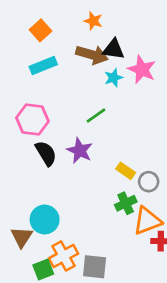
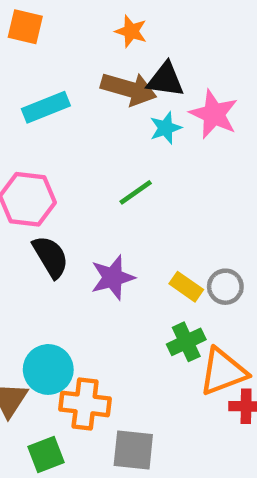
orange square: (41, 30) -> (25, 27), moved, turned -35
purple star: (80, 151) -> (113, 277), moved, turned 30
gray circle: (149, 182) -> (225, 287), moved
orange cross: (64, 256) -> (85, 404), moved, turned 36

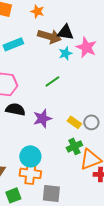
orange star: (131, 31) -> (37, 11), moved
black semicircle: (51, 257) -> (15, 109), turned -48
cyan circle: (48, 369) -> (30, 156), moved

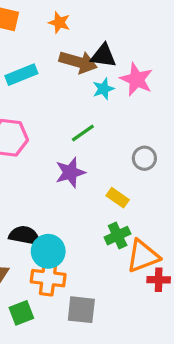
black semicircle: (15, 109) -> (24, 236), moved
purple star: (42, 118) -> (70, 172), moved
gray circle: (91, 122) -> (144, 158), moved

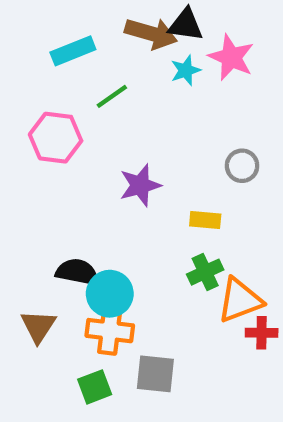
green line: (83, 133) -> (112, 96), moved
yellow rectangle: (118, 198) -> (205, 220), turned -30
green square: (21, 313) -> (95, 387), moved

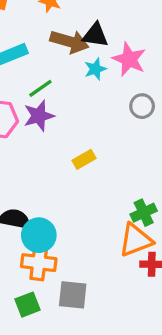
gray circle: (242, 166) -> (142, 106), moved
purple star: (140, 185) -> (39, 116), moved
yellow rectangle: (205, 220) -> (84, 159), moved, turned -35
green cross: (205, 272) -> (144, 213), moved

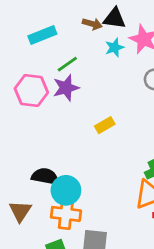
brown arrow: (69, 42) -> (92, 24), size x0.6

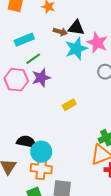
cyan star: (114, 48) -> (76, 49), size x1.6
green line: (67, 64) -> (33, 59), moved

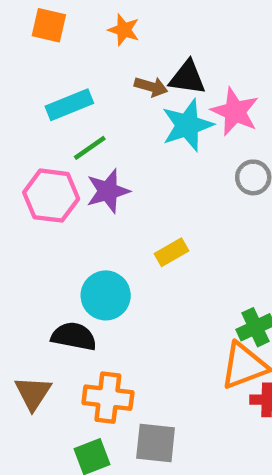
cyan circle: (41, 152) -> (106, 295), moved

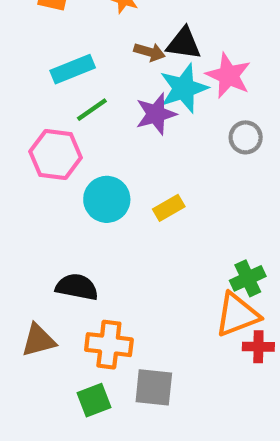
purple star: (108, 191) -> (156, 114), moved
cyan circle: (106, 295) -> (107, 199), moved
brown triangle: (33, 393) -> (38, 340), turned 42

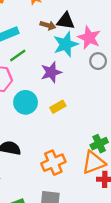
purple star: (156, 114) -> (51, 72), moved
gray circle: (246, 137) -> (98, 61), moved
orange cross: (109, 345) -> (53, 163), moved, turned -30

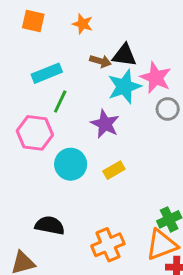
green line: (18, 55) -> (60, 101), turned -30
purple star: (51, 72) -> (105, 124), turned -30

